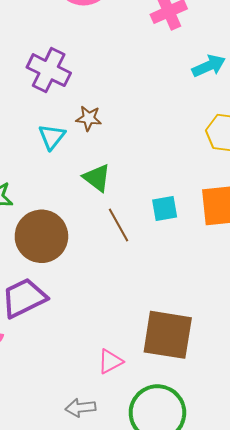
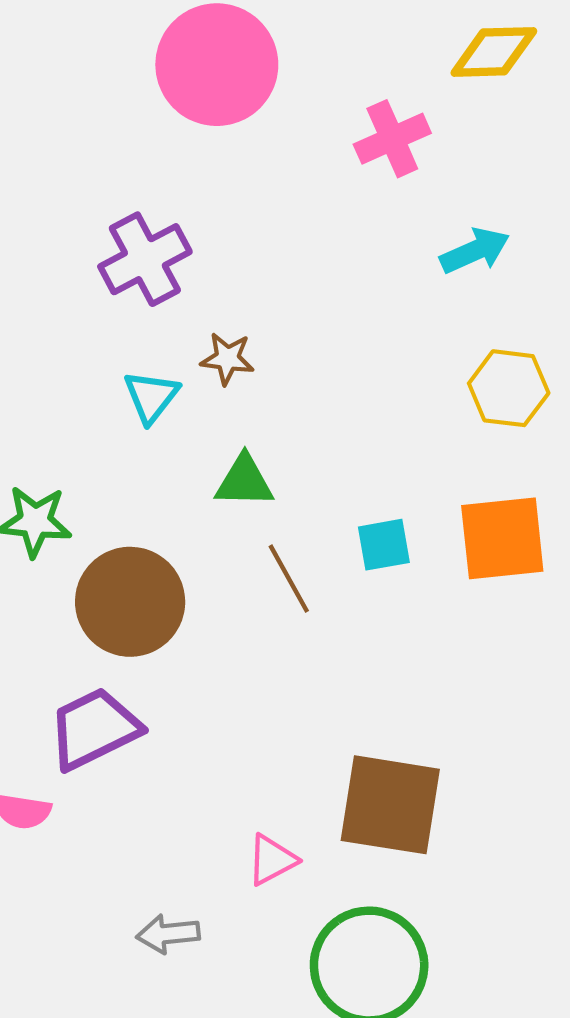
purple cross: (49, 70) -> (145, 259), turned 36
green triangle: (97, 178) -> (244, 481), turned -36
gray arrow: (80, 408) -> (168, 934), moved

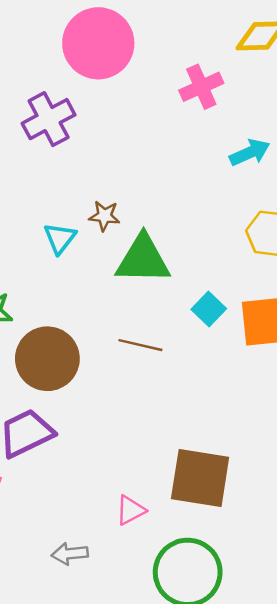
purple cross: (145, 259) -> (49, 119), moved
green triangle: (244, 481) -> (143, 259), moved, size x1.6
cyan square: (384, 545) -> (209, 309), moved, turned -36
brown line: (289, 579) -> (140, 345), turned -48

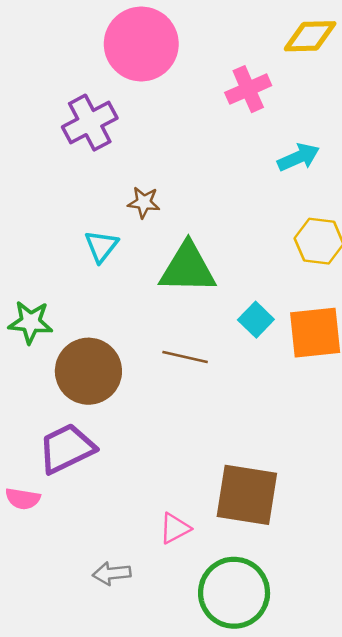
brown star: (104, 216) -> (144, 202), moved

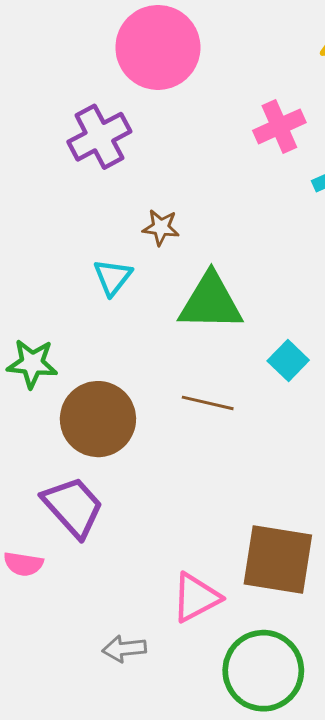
pink cross: (248, 89) -> (279, 126), moved
purple trapezoid: (67, 448) -> (73, 507), turned 74
pink triangle: (175, 528) -> (196, 598), size x1.4

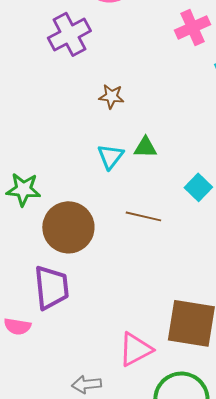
cyan triangle: (113, 277) -> (110, 156), moved
green triangle: (211, 302) -> (145, 147), size x0.5
purple trapezoid: (73, 507) -> (51, 287), turned 36

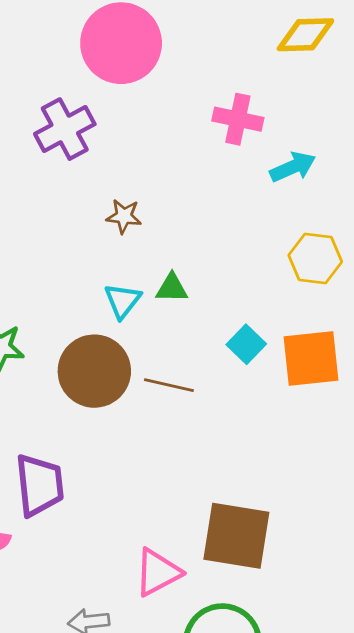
pink cross: (192, 27) -> (238, 119), turned 36
brown circle: (68, 227) -> (94, 371), moved

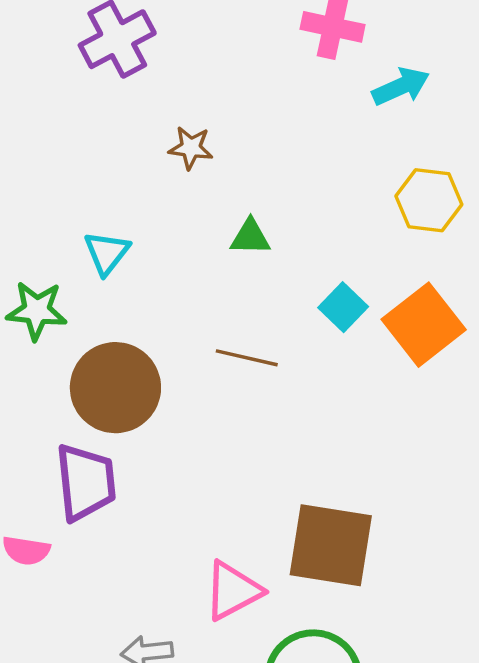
cyan triangle: (122, 301) -> (107, 253), moved
orange square: (311, 358) -> (424, 325), turned -32
brown circle: (94, 371) -> (115, 388), moved

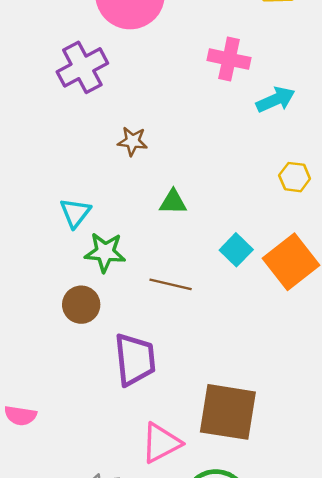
yellow hexagon: (429, 200) -> (295, 177), size x0.7
green star: (37, 311) -> (105, 252), moved
brown circle: (115, 388) -> (81, 305), size x0.6
purple trapezoid: (86, 482) -> (135, 360), moved

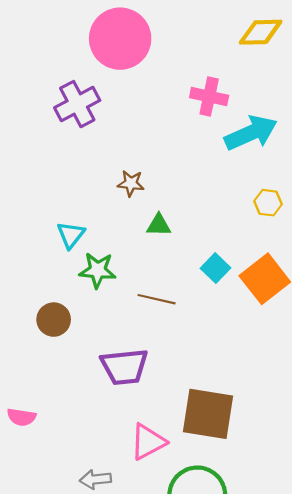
cyan arrow: (276, 100) -> (251, 133), size x1.5
brown star: (132, 141) -> (131, 183), moved
brown circle: (81, 305) -> (54, 320), moved
purple trapezoid: (135, 360) -> (124, 367), turned 90

